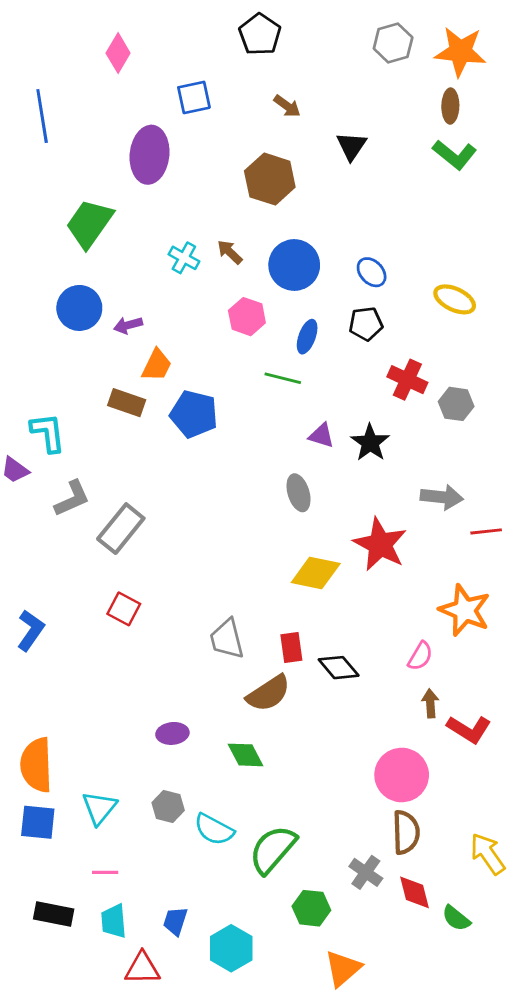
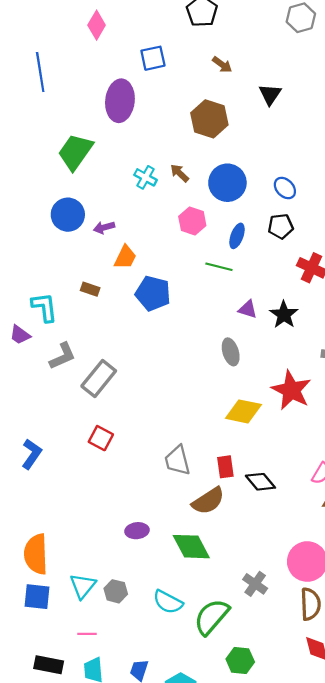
brown rectangle: (127, 403) -> (90, 289), moved, size x0.7
green diamond: (245, 755) -> (191, 547), size x1.4
gray hexagon: (168, 807) -> (116, 591), moved
gray cross: (366, 872) -> (255, 584), moved

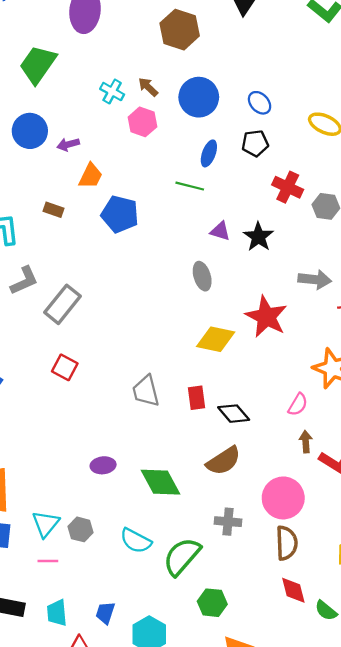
pink hexagon: (192, 221) -> (142, 122), moved
brown semicircle: (208, 501) -> (224, 461), moved
gray cross: (255, 584) -> (228, 522), turned -30
pink line: (87, 634) -> (48, 561), moved

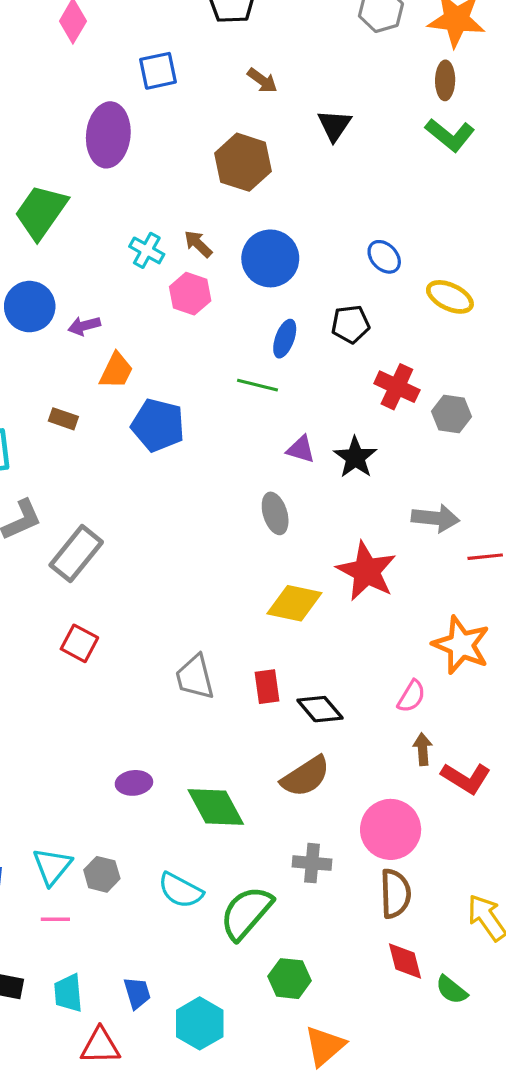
blue ellipse: (260, 103) -> (384, 257), moved
blue trapezoid: (105, 613) -> (137, 993), turned 145

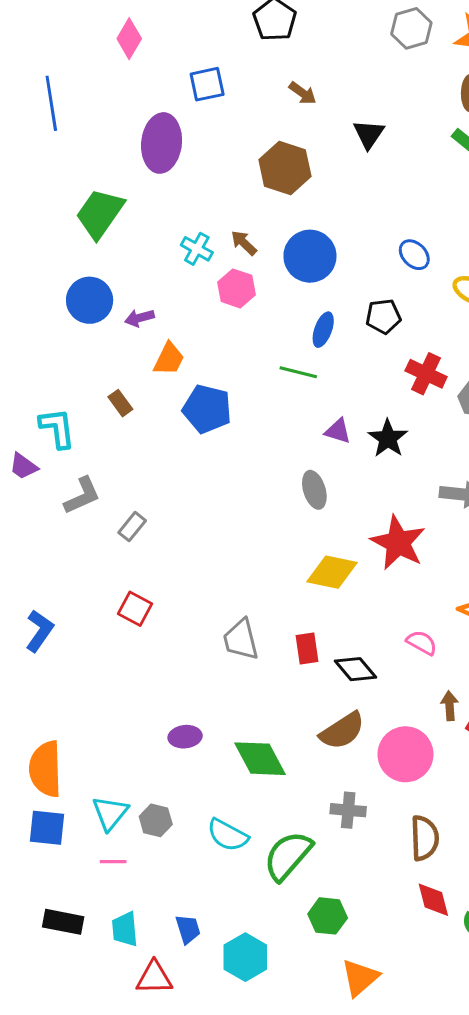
brown rectangle: (63, 419) -> (120, 403), turned 35
gray rectangle: (76, 554) -> (132, 527), size x0.6
pink semicircle: (411, 696) -> (422, 643), moved, turned -92
pink circle: (391, 829) -> (405, 754), moved

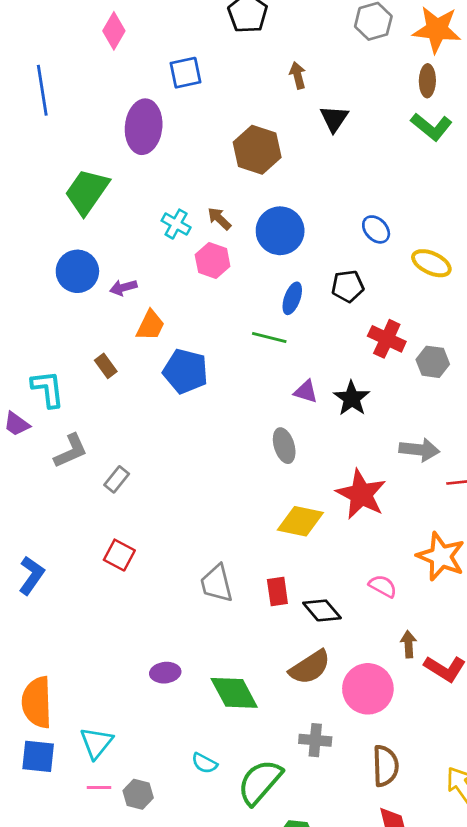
brown arrow: (303, 93) -> (298, 75), moved, turned -140
gray hexagon: (156, 820) -> (138, 794), moved
cyan semicircle: (228, 835) -> (204, 763), size x0.7

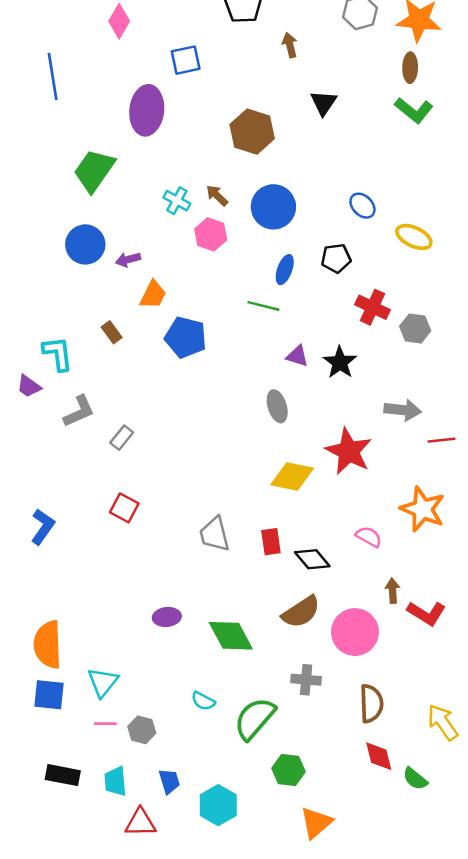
brown arrow: (298, 75) -> (290, 45), moved

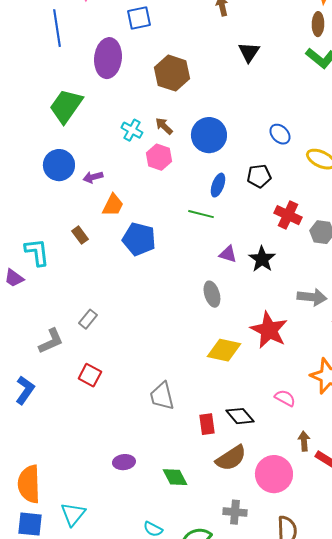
blue line: (53, 76) -> (57, 28), moved
brown hexagon: (252, 132) -> (172, 73), moved
gray L-shape: (79, 411) -> (51, 341), moved
red rectangle: (271, 542) -> (207, 424), moved
green diamond: (231, 636) -> (175, 477), size x0.7

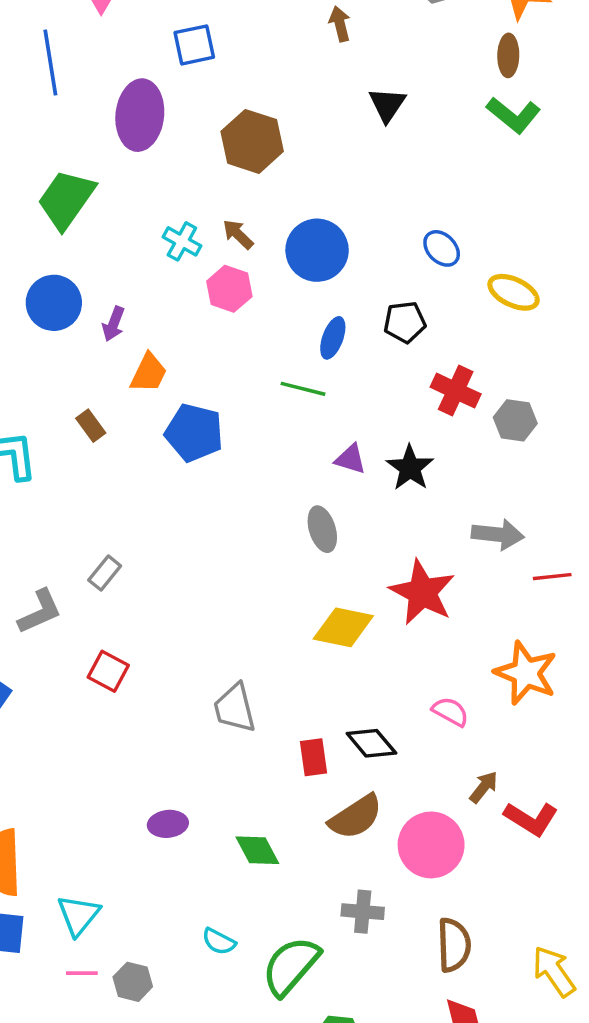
purple arrow: (93, 177) -> (114, 324), turned -54
brown arrow: (304, 441) -> (484, 787), turned 42

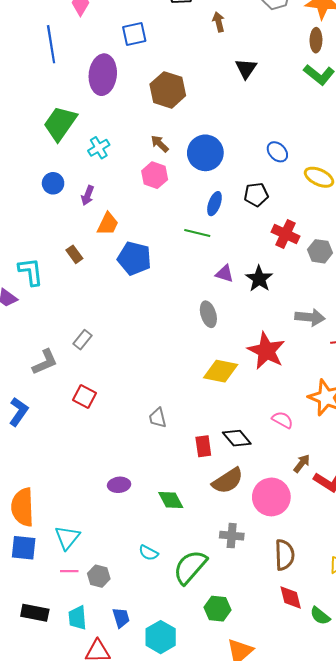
cyan cross: (182, 241) -> (99, 148), moved, turned 30
blue circle: (54, 303) -> (53, 183), size x0.7
gray trapezoid: (235, 708) -> (158, 418), size x0.7

